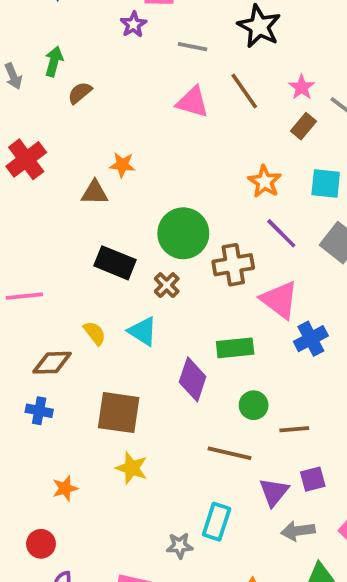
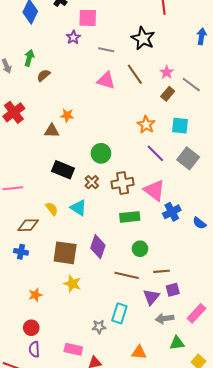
green circle: (183, 233) -> (101, 153), size x0.7
brown cross: (233, 265) -> (123, 183), moved
purple diamond: (193, 379) -> (98, 247), moved
brown line: (294, 429) -> (162, 271), moved
red circle: (41, 544) -> (31, 328), moved

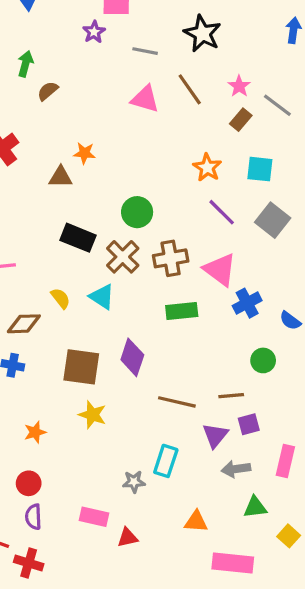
brown cross: (92, 182) -> (123, 257), size x1.5
green circle: (140, 249) -> (263, 360), moved
pink rectangle: (196, 313) -> (285, 461), turned -30

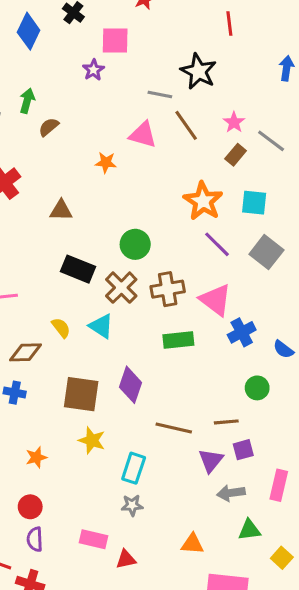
gray line: (145, 51) -> (160, 95), moved
orange star: (84, 153) -> (106, 162), moved
orange star: (207, 167) -> (203, 201), size x1.4
cyan rectangle: (166, 461) -> (134, 468), moved

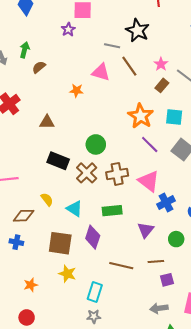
cyan triangle: (101, 326) -> (74, 209), moved
green rectangle: (178, 340) -> (112, 211), moved
purple triangle: (211, 460) -> (146, 230), moved

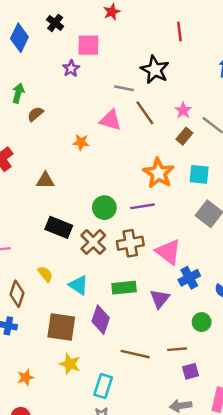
purple line: (150, 144) -> (143, 206), moved, turned -54
brown diamond: (24, 216) -> (17, 294), turned -70
purple triangle: (146, 230) -> (160, 299), moved

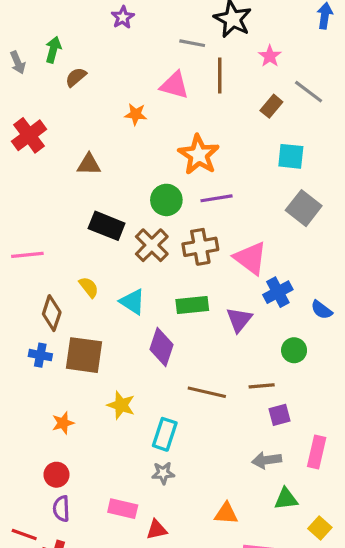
pink star: (183, 110) -> (270, 56), moved
brown line: (145, 113) -> (220, 76), turned 35
orange star: (159, 173) -> (199, 155), moved
brown square: (61, 327) -> (84, 355), moved

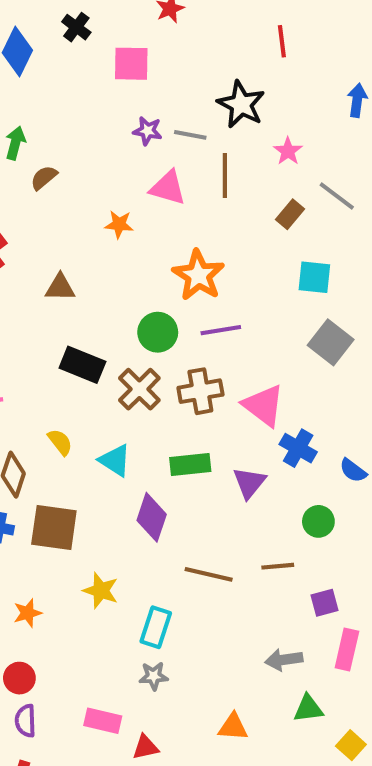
purple star: (123, 17) -> (148, 131), moved, turned -30
blue cross: (278, 292) -> (298, 448), turned -32
purple square: (280, 415) -> (325, 603), moved

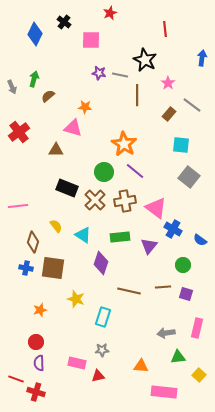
pink triangle: (168, 188) -> (73, 128), moved
orange star: (119, 224) -> (85, 107), moved
purple line: (221, 330) -> (135, 171), turned 48
purple square: (325, 603) -> (186, 294), moved, turned 32
gray star: (154, 676) -> (102, 350), moved

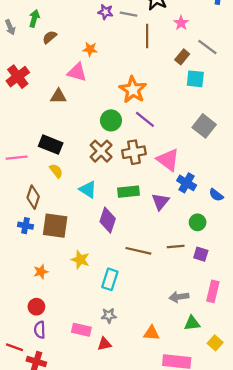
cyan square: (181, 145) -> (195, 79), moved
black rectangle: (67, 188) -> (51, 145), moved
yellow semicircle: (56, 226) -> (56, 171), moved

